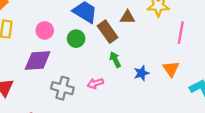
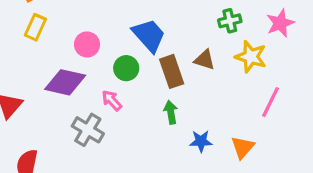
pink arrow: (95, 83) -> (112, 100), moved, turned 49

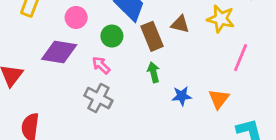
gray cross: (88, 130) -> (98, 98), moved

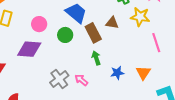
pink line: (241, 58) -> (156, 43), turned -36
pink arrow: (101, 65) -> (81, 80), moved
gray cross: (98, 98) -> (59, 79), turned 30

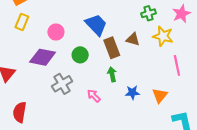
green circle: (65, 35) -> (80, 55), moved
gray cross: (59, 79) -> (62, 84), moved

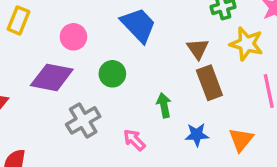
brown triangle: (133, 39) -> (198, 49), turned 40
brown rectangle: (112, 48) -> (209, 83), moved

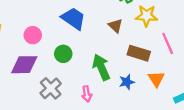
brown rectangle: (209, 83) -> (139, 53), moved, turned -40
green arrow: (164, 105) -> (101, 67), size x1.6
pink arrow: (134, 140) -> (87, 94), turned -133

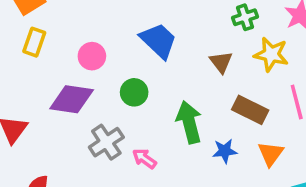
pink arrow: (87, 94) -> (144, 159), moved, turned 126

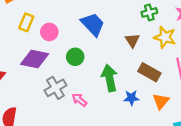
yellow rectangle: (34, 42) -> (26, 22), moved

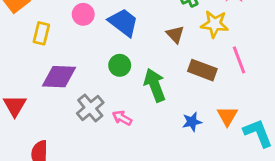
pink circle: (49, 32) -> (83, 14), moved
green circle: (75, 57) -> (120, 65), moved
blue star: (131, 98) -> (192, 122), moved
orange triangle: (161, 101) -> (227, 116), moved

